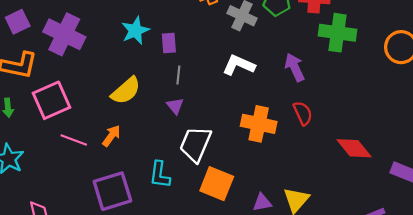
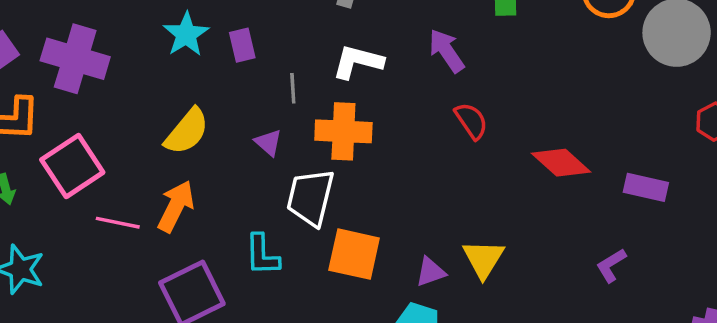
gray line: (178, 75) -> (293, 88), moved
orange cross: (259, 124) -> (343, 131), moved
orange arrow: (111, 136) -> (176, 206), size x1.4

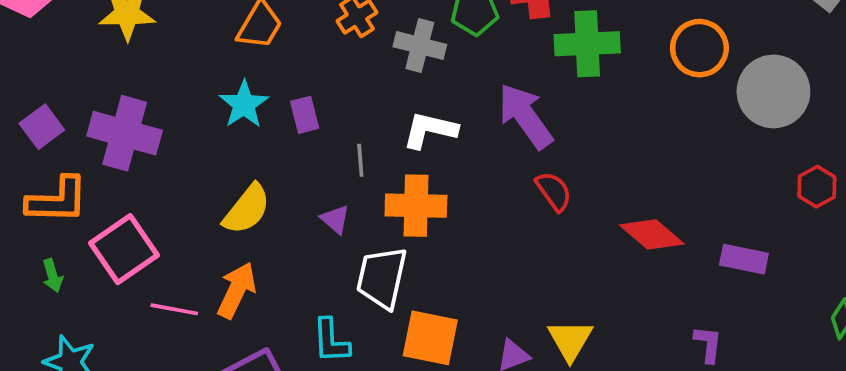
purple arrow: (446, 51) -> (525, 116), size x1.4
purple L-shape: (611, 265) -> (708, 344), turned 129

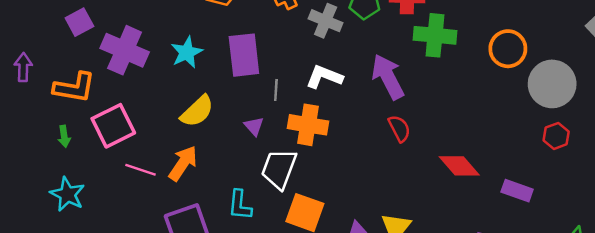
cyan star: (244, 104) -> (187, 52), moved
purple rectangle: (305, 115) -> (244, 55), size x1.8
purple square: (42, 127) -> (79, 22), moved
red hexagon: (817, 187) -> (556, 136), moved

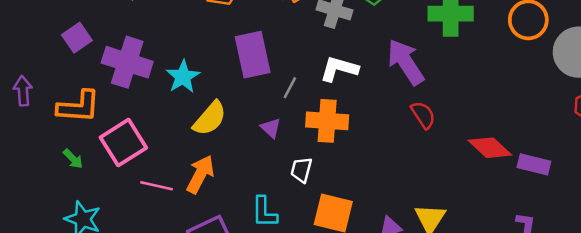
cyan star: (187, 52) -> (183, 77), moved
gray line: (276, 90) -> (290, 88), turned 30
green arrow: (64, 136) -> (73, 159), turned -30
white trapezoid: (279, 169) -> (301, 170), size x0.6
purple rectangle: (517, 191) -> (534, 164), moved

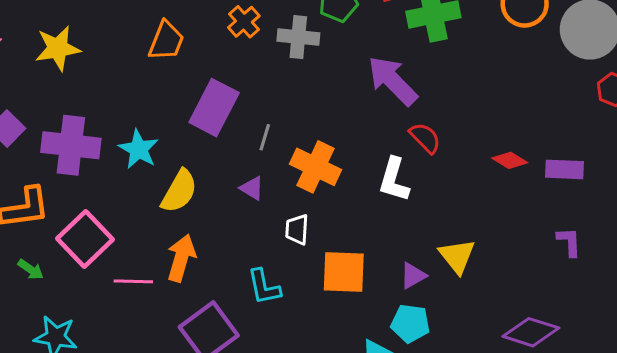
purple rectangle: (253, 55) -> (214, 108), turned 51
white L-shape: (339, 69) -> (394, 180), moved, turned -78
orange cross: (327, 121) -> (315, 167), turned 33
red diamond: (490, 148) -> (510, 160), size x0.7

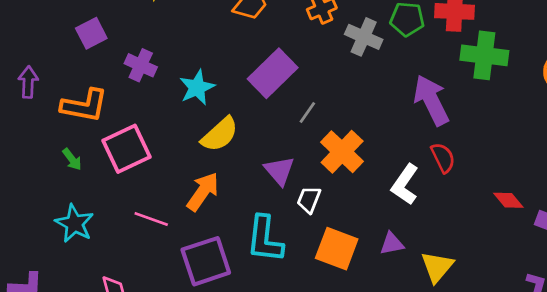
purple cross: (71, 145) -> (141, 65), size x0.6
purple triangle: (252, 188) -> (279, 171), moved, size x1.4
purple triangle: (413, 276) -> (392, 244), moved
pink line: (133, 281) -> (151, 219), moved
cyan L-shape: (264, 287) -> (265, 239), size x1.4

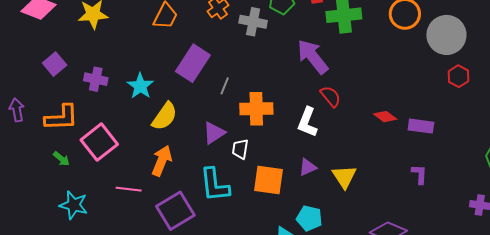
orange cross: (342, 152) -> (256, 109), turned -32
purple triangle: (279, 171) -> (214, 133), turned 50

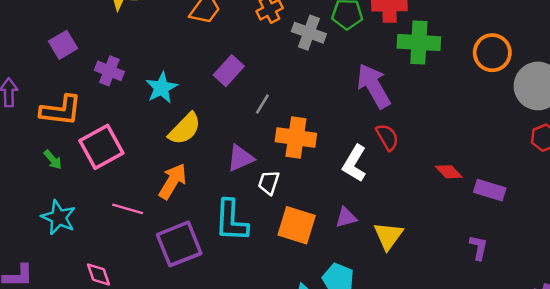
purple rectangle: (193, 63) -> (229, 71), size x0.7

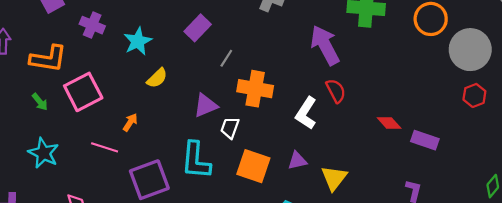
yellow semicircle: (185, 129) -> (157, 78), size x0.7
orange arrow: (173, 181) -> (130, 122), moved, size x0.6

